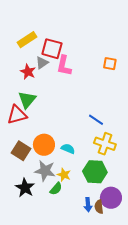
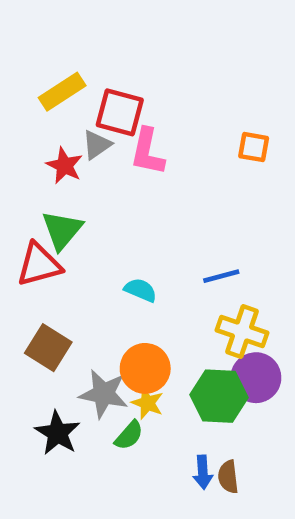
blue line: (96, 120) -> (221, 276), turned -49
orange circle: (44, 145) -> (145, 368), moved
cyan semicircle: (68, 149) -> (141, 290), moved
purple circle: (111, 198) -> (256, 378), moved

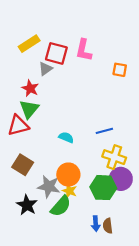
pink L-shape: (147, 152) -> (84, 50), moved
red star: (64, 165) -> (30, 88), moved
green semicircle: (129, 435) -> (61, 206), size x1.5

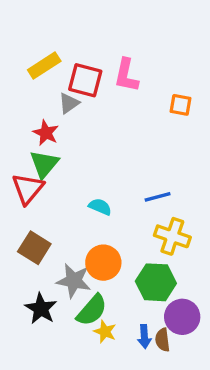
red triangle: (18, 125) -> (28, 189), turned -35
purple circle: (121, 179) -> (182, 317), moved
yellow star: (69, 191) -> (105, 332), moved

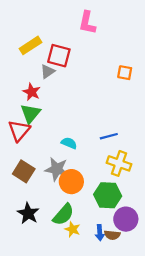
pink L-shape: (126, 75) -> (87, 23), moved
gray star: (74, 281) -> (57, 169), moved
brown semicircle: (162, 340) -> (112, 235), turned -77

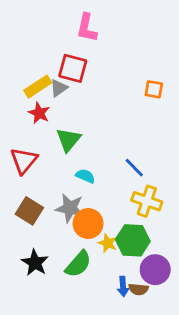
pink L-shape: (87, 23) -> (87, 28), moved
yellow rectangle: (30, 45) -> (38, 87), moved
green triangle: (30, 114) -> (69, 140), moved
blue line: (109, 136) -> (134, 168), turned 60
yellow star: (72, 229) -> (108, 243), moved

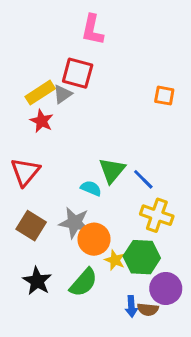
green triangle: (69, 140) -> (112, 170), moved

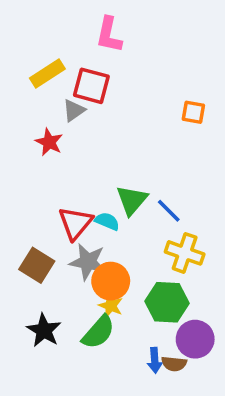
yellow rectangle: (40, 93) -> (47, 73), moved
red triangle: (25, 172) -> (76, 223), moved
yellow star: (115, 260) -> (111, 306), moved

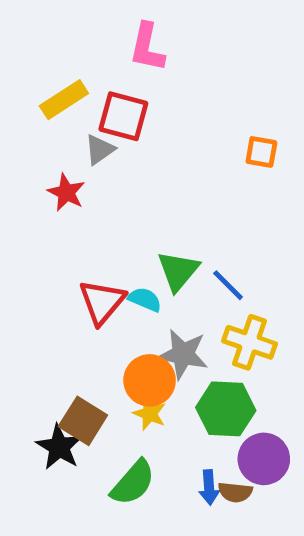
gray star: (88, 262) -> (183, 354), moved
brown square: (37, 265) -> (83, 421), moved
green semicircle: (98, 332) -> (133, 483), moved

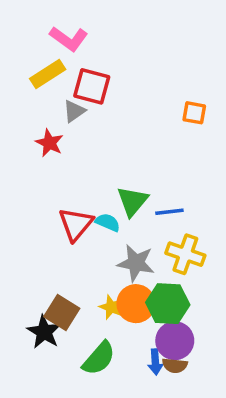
pink L-shape: (147, 47) -> (69, 39), moved, turned -66
blue line: (228, 285) -> (169, 212), turned -52
orange circle: (150, 380) -> (136, 304), moved
purple circle: (264, 459) -> (175, 341), moved

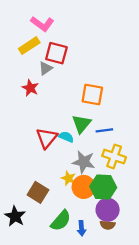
orange square: (194, 113) -> (92, 94), moved, size x1.5
yellow star: (111, 307) -> (68, 178), moved
black star: (44, 332) -> (15, 216), moved
blue arrow: (155, 362) -> (81, 228), moved

